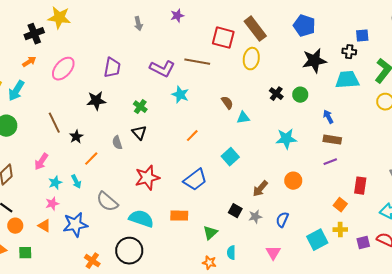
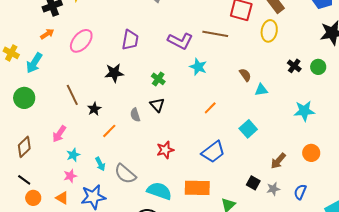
red star: (147, 178) -> (165, 150), size x0.7
cyan arrow: (76, 182) -> (100, 164), moved
orange rectangle: (179, 216) -> (197, 188), size x1.4

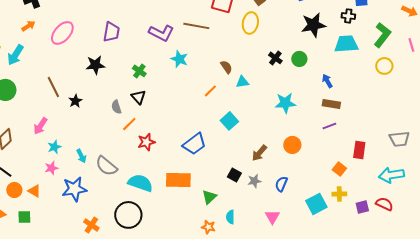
orange line: (210, 108) -> (210, 91), moved
orange line: (109, 131) -> (129, 124), moved
orange triangle: (62, 198) -> (34, 191), moved

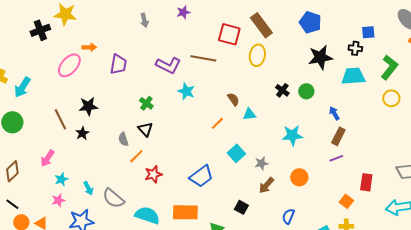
orange arrow: (28, 26) -> (89, 47), moved, turned 32
black star: (95, 65) -> (88, 106), moved
brown rectangle: (331, 104) -> (338, 136), turned -72
gray star: (254, 181) -> (261, 163), moved

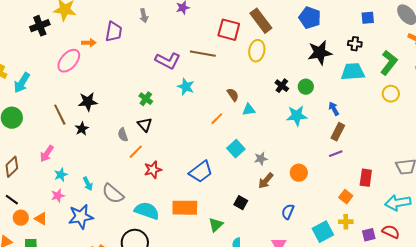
blue square: (368, 32) -> (368, 18), moved
purple trapezoid: (118, 64) -> (114, 32), moved
cyan star: (292, 135) -> (297, 116), moved

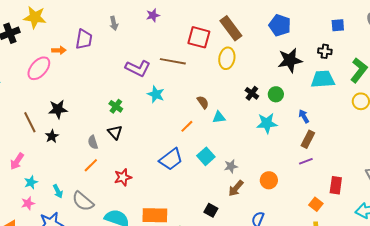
orange line: (136, 152) -> (91, 165), moved
blue trapezoid: (201, 172) -> (171, 159), moved

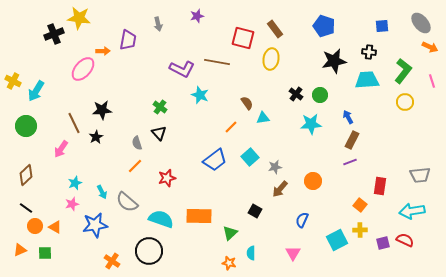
brown rectangle: (231, 28) -> (275, 29), size x0.7
pink arrow: (17, 161) -> (61, 149), moved

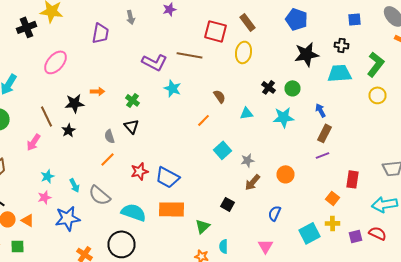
orange arrow: (103, 51) -> (98, 91), moved
cyan triangle: (263, 118) -> (246, 113), moved
blue trapezoid: (215, 160) -> (168, 177), moved, turned 65

